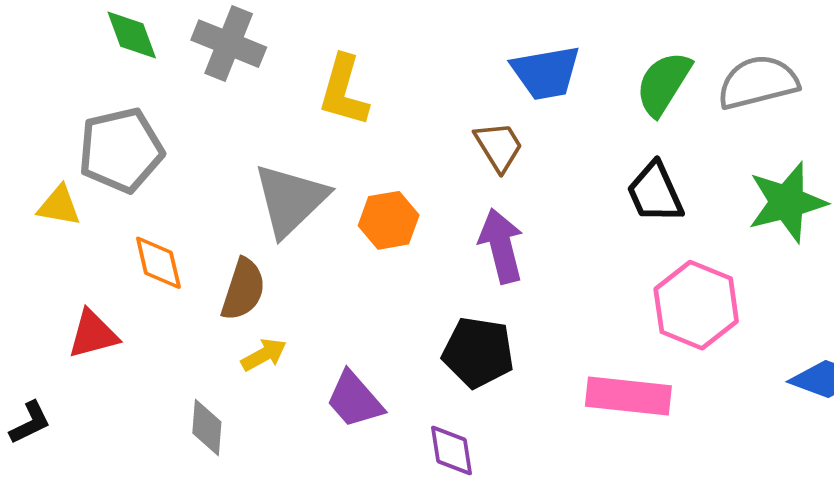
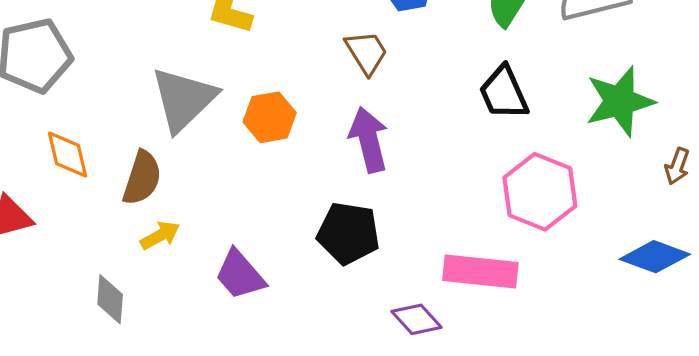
purple diamond: (452, 450) -> (416, 319), moved, turned -33

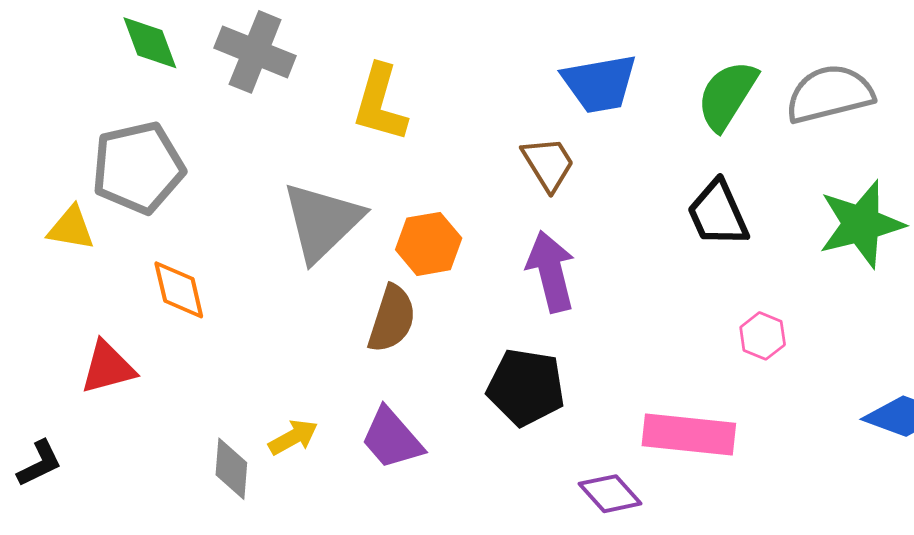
brown semicircle: (142, 178) -> (392, 319), moved
pink hexagon: (540, 192) -> (763, 336), size x0.5
yellow arrow: (160, 235) -> (293, 437), moved

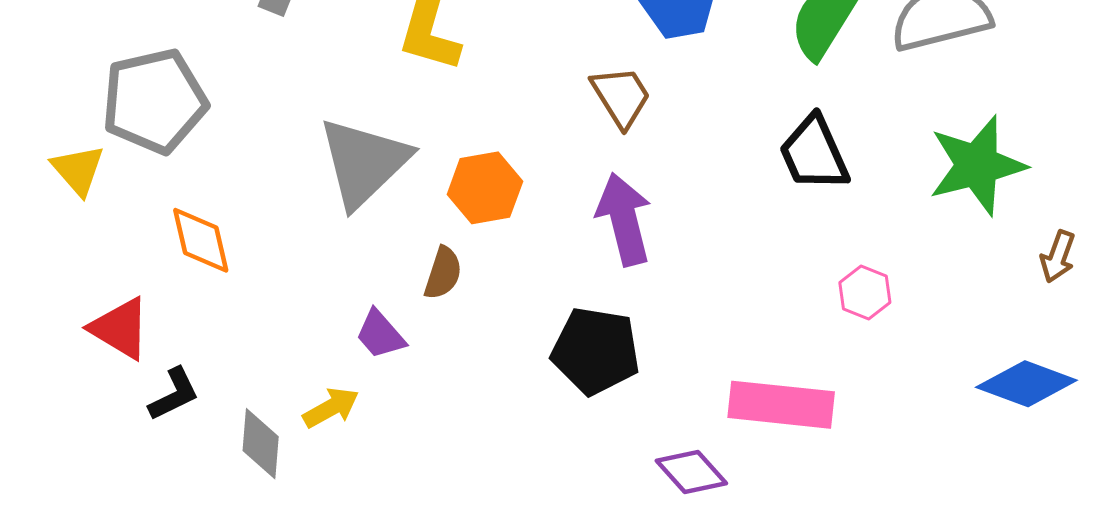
yellow triangle: (71, 228) -> (78, 170), turned 39
brown semicircle: (392, 319) -> (443, 273), size x0.7
red triangle: (108, 367) -> (120, 328), turned 46
purple trapezoid: (392, 438) -> (380, 334), moved, size x0.7
black L-shape: (39, 463) -> (174, 394), moved

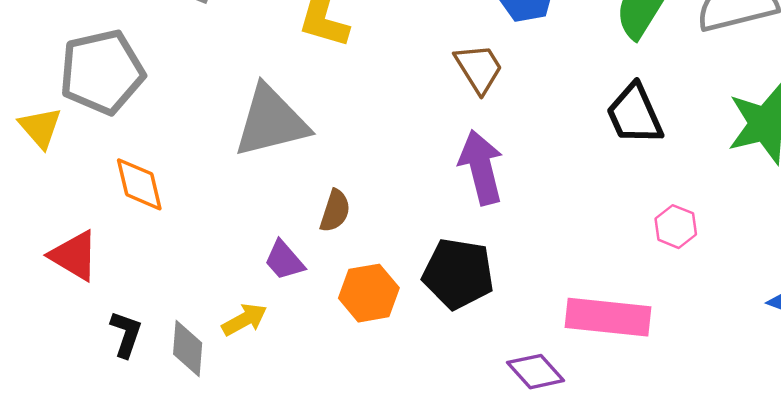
gray triangle: (364, 162) -> (271, 121), turned 30
orange hexagon: (485, 188) -> (369, 293), moved
black L-shape: (174, 394) -> (126, 334), moved, turned -45

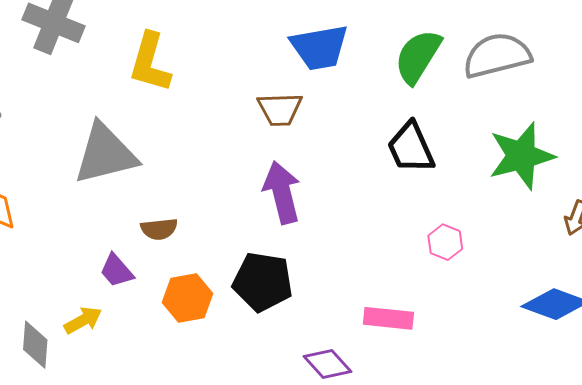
brown trapezoid: (479, 68) -> (280, 109), turned 120
brown semicircle: (335, 211) -> (159, 229), turned 66
pink rectangle: (608, 317) -> (388, 318), size x0.7

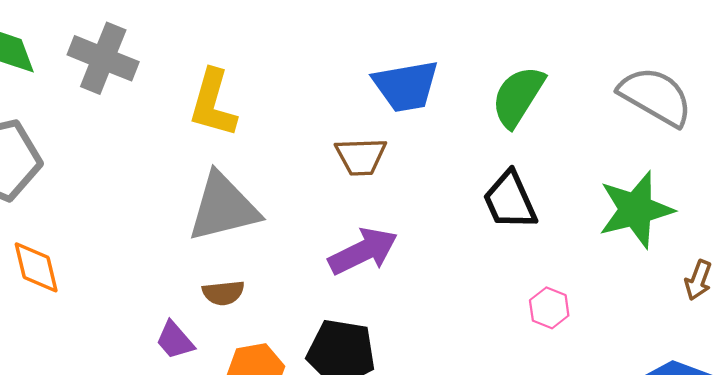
gray semicircle: (497, 55) -> (655, 96), moved, turned 44
gray triangle: (105, 154) -> (223, 207), moved
purple arrow: (282, 192) -> (363, 251), turned 78

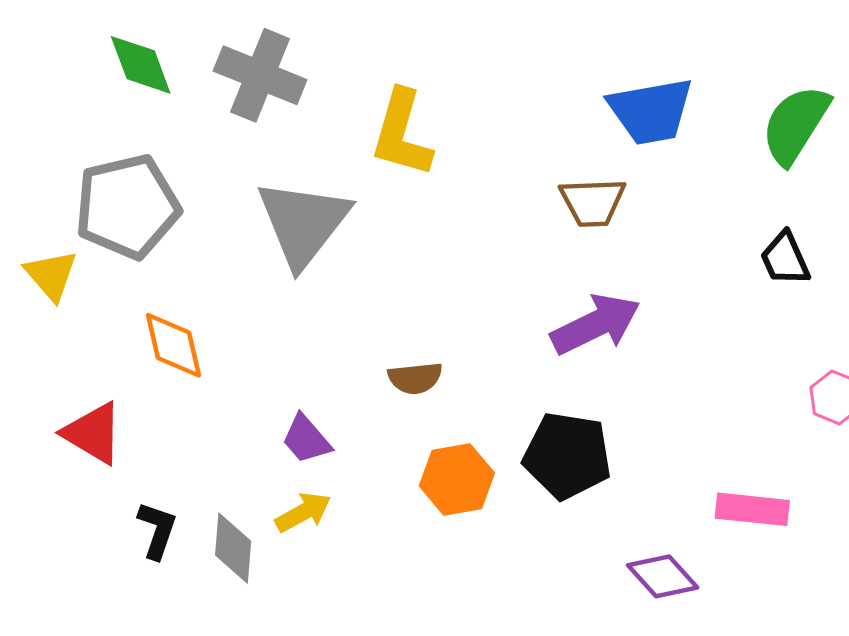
black trapezoid: (510, 200) -> (785, 259), size x0.7
gray triangle: (223, 207) -> (303, 223), moved, turned -38
purple trapezoid: (175, 340) -> (306, 439), moved

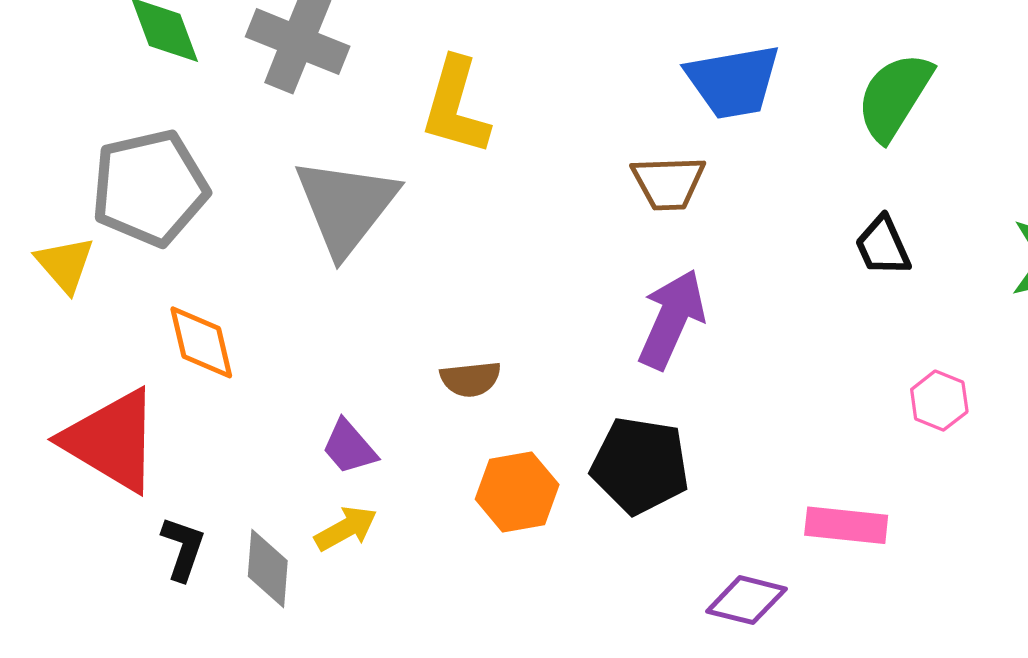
purple arrow: (596, 324) -> (672, 319), turned -40
red triangle: (93, 433) -> (111, 440), size x1.5
purple diamond: (663, 576) -> (746, 600), turned -34

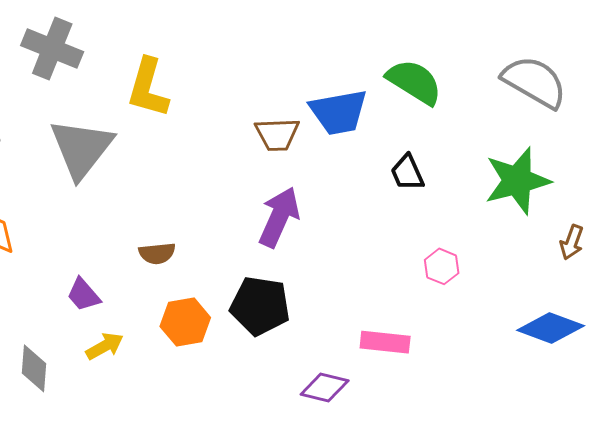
blue trapezoid: (733, 81) -> (339, 112), moved
green semicircle: (894, 96) -> (414, 82), turned 90
yellow arrow: (346, 529) -> (105, 346), moved

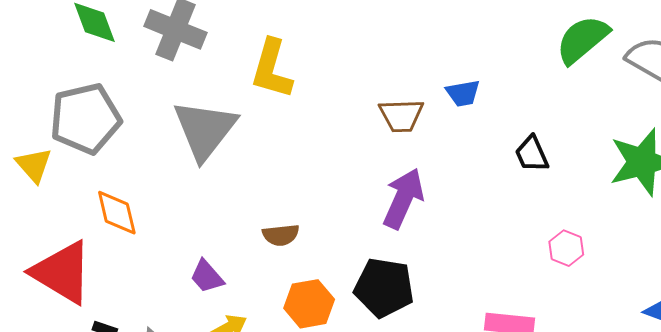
green semicircle: (414, 82) -> (582, 40), moved, turned -72
blue trapezoid: (339, 112) -> (463, 93), size x0.6

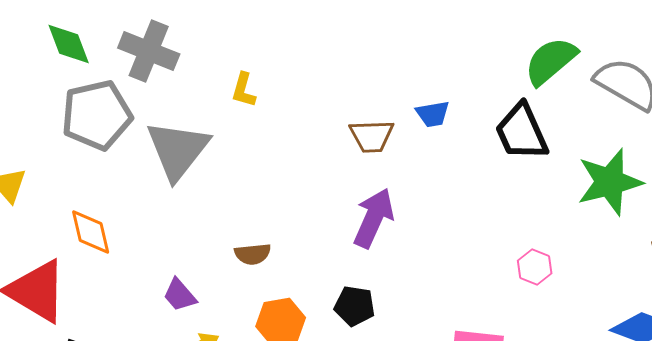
yellow L-shape: (272, 69) -> (244, 90), size x0.6
gray pentagon: (85, 119) -> (97, 115), moved
black trapezoid: (532, 154) -> (522, 132), moved, size x1.6
black pentagon: (384, 288) -> (355, 306), size x0.7

